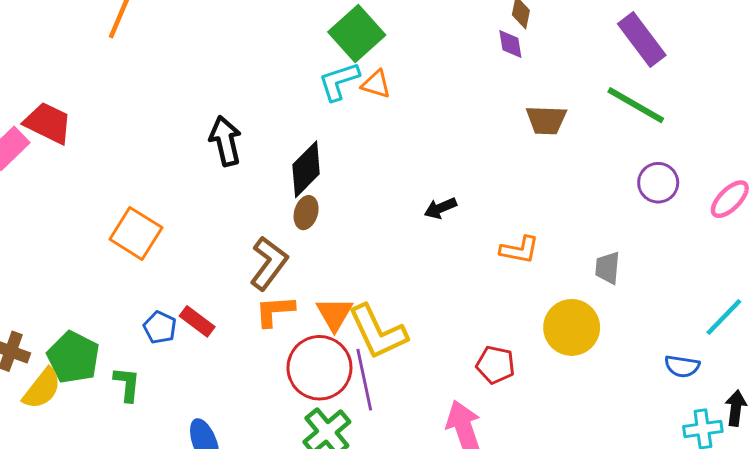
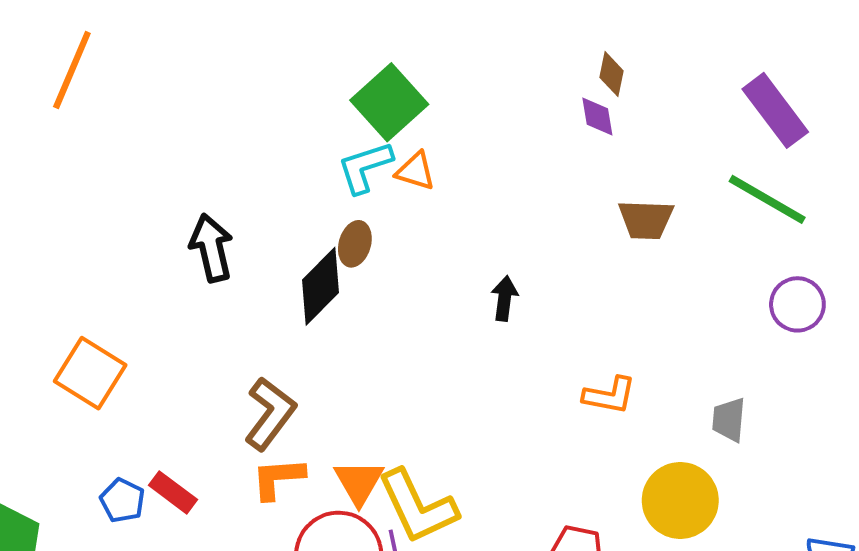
black arrow: (440, 208) -> (504, 298), moved, turned 120
brown ellipse: (306, 213) -> (355, 244), moved

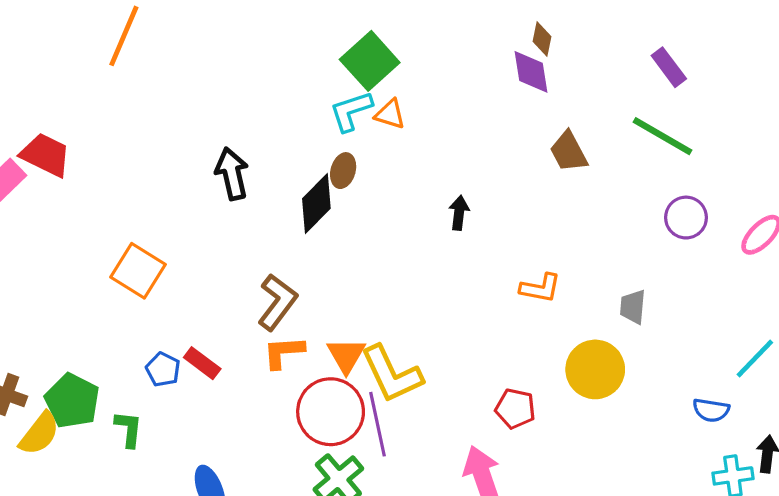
purple rectangle: (775, 110) -> (669, 67), size x0.7
purple diamond: (597, 116) -> (531, 72), size x1.4
brown trapezoid: (646, 220) -> (569, 152), turned 60

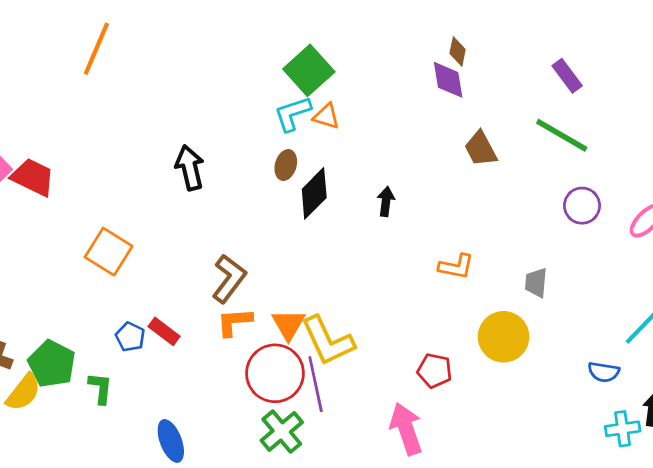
red trapezoid: (46, 155) -> (33, 177), moved
black diamond: (316, 203) -> (314, 193), moved

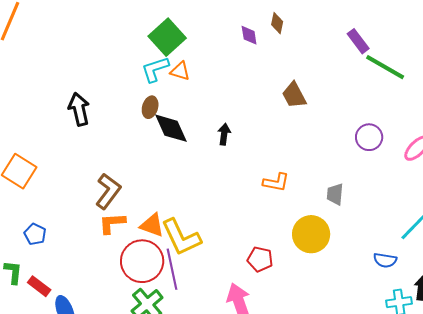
purple diamond: (448, 80) -> (249, 35), moved, size x0.7
green line: (562, 135) -> (385, 67), moved
black diamond: (314, 193) -> (171, 128), turned -69
orange triangle: (288, 325) -> (152, 225), turned -40
red rectangle: (164, 331) -> (39, 286), moved

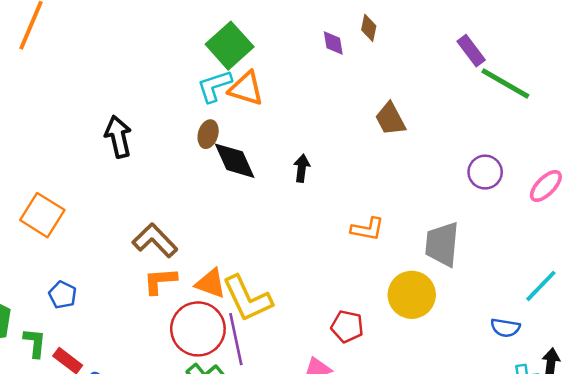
orange triangle: (180, 71) -> (246, 89), size x1.4
brown L-shape: (108, 191) -> (155, 240), turned -81
gray trapezoid: (335, 194) -> (442, 244), size x1.6

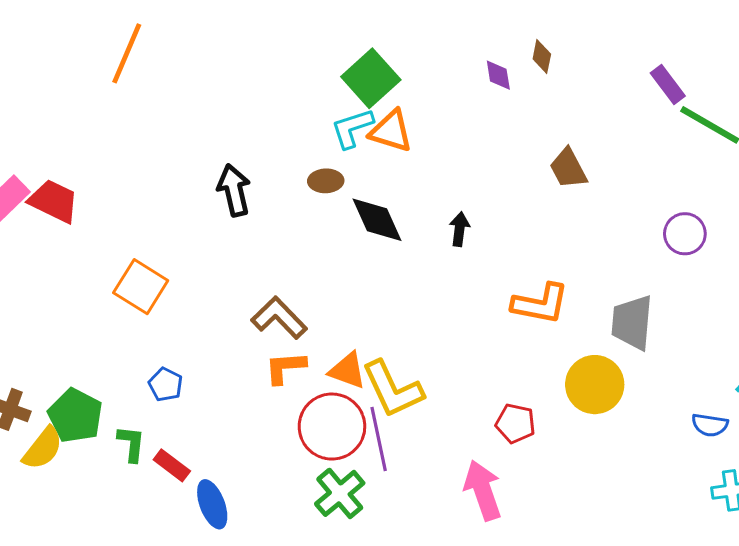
brown ellipse: (208, 134) -> (326, 181), moved, turned 72
orange L-shape: (367, 229) -> (540, 304), size x1.4

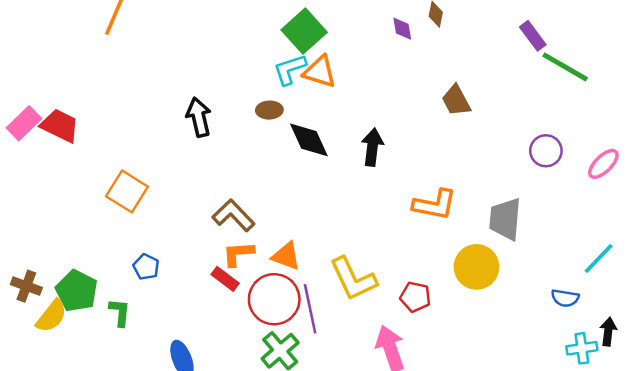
black arrow: (459, 229) -> (372, 147), size x1.4
yellow L-shape: (393, 389) -> (353, 279), moved
red rectangle: (172, 465) -> (225, 279), moved

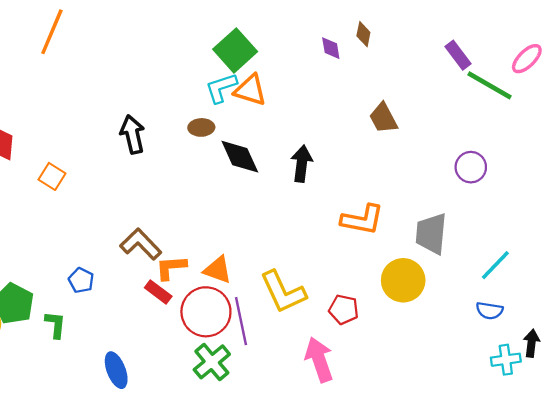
pink ellipse: (603, 164) -> (527, 59), moved
orange square: (127, 191) -> (52, 176), moved, size x0.7
brown L-shape: (233, 215) -> (141, 244), moved
cyan line: (599, 258) -> (495, 265), moved

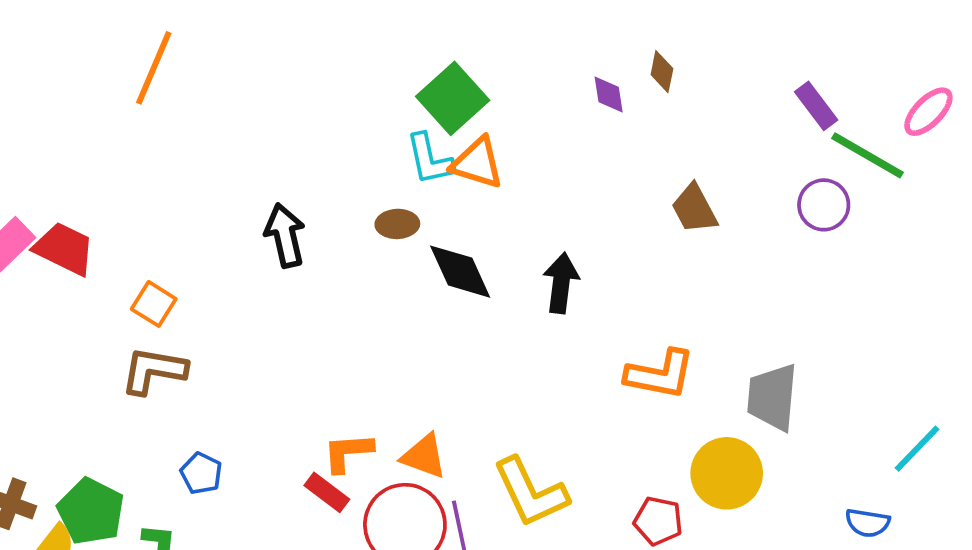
cyan L-shape: (221, 88) -> (430, 159), turned -84
purple circle: (471, 167) -> (824, 205), moved
brown L-shape: (141, 244) -> (154, 371), moved, turned -36
cyan line: (495, 265) -> (917, 449), moved
red pentagon: (344, 309) -> (658, 521), moved

